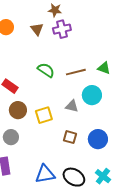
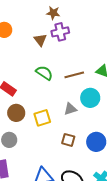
brown triangle: (37, 29) -> (40, 40), moved
gray triangle: (72, 106) -> (70, 109), turned -32

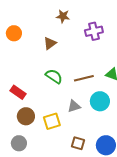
purple cross: (60, 32) -> (94, 31), moved
brown triangle: (40, 40) -> (50, 43), turned 32
gray triangle: (70, 109) -> (74, 106), moved

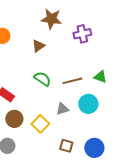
brown star: (63, 16) -> (51, 19), size x1.5
yellow square: (52, 121) -> (40, 124), turned -30

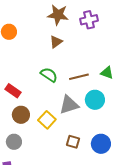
purple cross: (82, 34) -> (89, 20), moved
brown triangle: (38, 46) -> (56, 42), moved
gray triangle: (62, 109) -> (69, 105), size x1.5

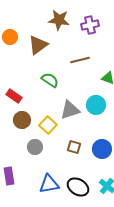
brown triangle: (56, 42) -> (38, 45), moved, size x1.5
brown line: (79, 77) -> (80, 60), moved
gray circle: (14, 142) -> (35, 147), moved

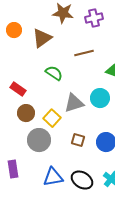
gray circle: (35, 147) -> (39, 140), size x1.5

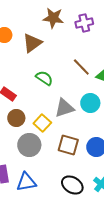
brown line: (84, 53) -> (81, 67), moved, turned 60
brown square: (78, 140) -> (68, 145), size x1.5
blue triangle: (53, 177) -> (26, 182), moved

